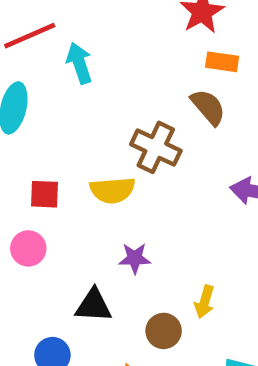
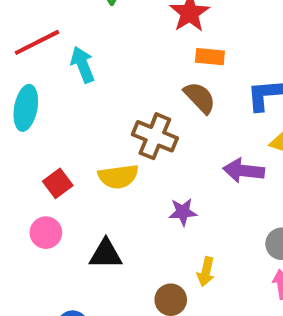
red square: (44, 194) -> (58, 183), turned -36
purple star: (135, 258) -> (183, 212), moved
black triangle: (94, 306) -> (106, 254), moved

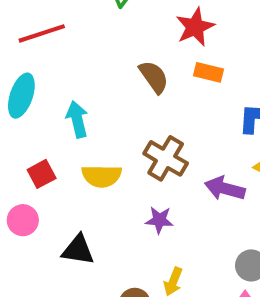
cyan arrow: (83, 65) -> (77, 119), moved
brown semicircle: (200, 98) -> (154, 77), moved
brown cross: (155, 136) -> (166, 158), moved

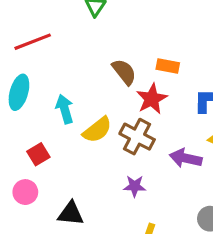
red star: (195, 27) -> (152, 99), moved
yellow semicircle: (102, 176) -> (97, 130), moved, turned -36

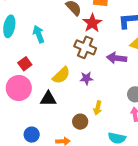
yellow semicircle: (97, 130) -> (61, 75), moved
pink circle: (25, 192) -> (19, 88), size x1.6

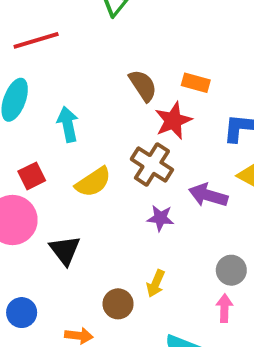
yellow semicircle: (61, 75) -> (93, 182), moved
purple star: (86, 78) -> (160, 218), moved
black triangle: (48, 99) -> (65, 250), turned 42

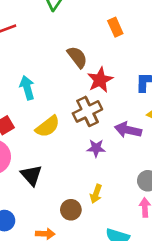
orange rectangle: (196, 83) -> (115, 27), moved, turned 54
brown cross: (152, 164) -> (87, 111), turned 36

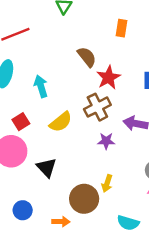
orange rectangle: (115, 27) -> (122, 28), turned 35
brown circle: (71, 210) -> (84, 199), size x1.5

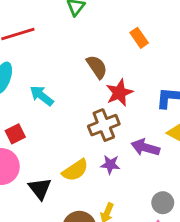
orange rectangle: (122, 28) -> (139, 38), turned -49
cyan arrow: (41, 86) -> (42, 96), turned -40
yellow semicircle: (61, 122) -> (75, 170), moved

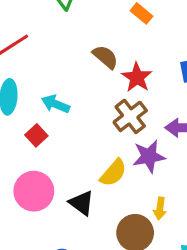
red square: (15, 134) -> (36, 135), moved
purple star: (110, 165) -> (149, 156), size x1.5

